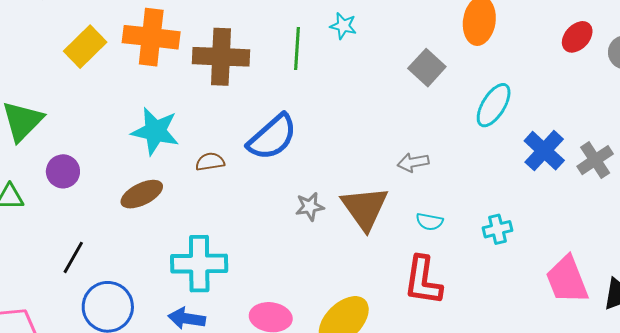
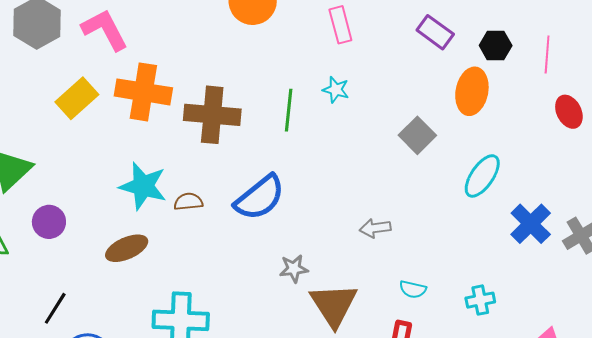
red ellipse: (577, 37) -> (569, 112), turned -72
brown semicircle: (210, 162) -> (188, 202), moved
gray arrow: (413, 162) -> (375, 228), moved
brown triangle: (365, 208) -> (334, 305), moved

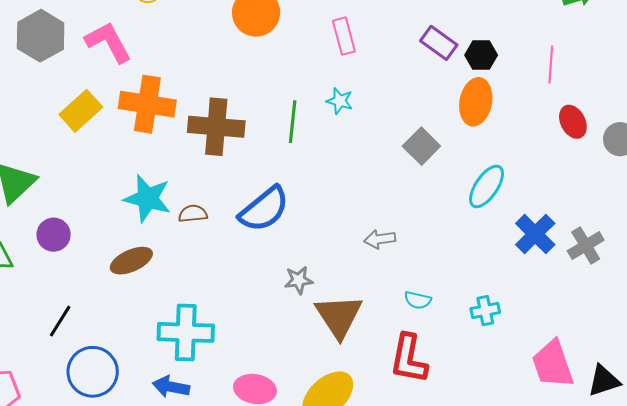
black hexagon: (496, 46) -> (481, 55), moved

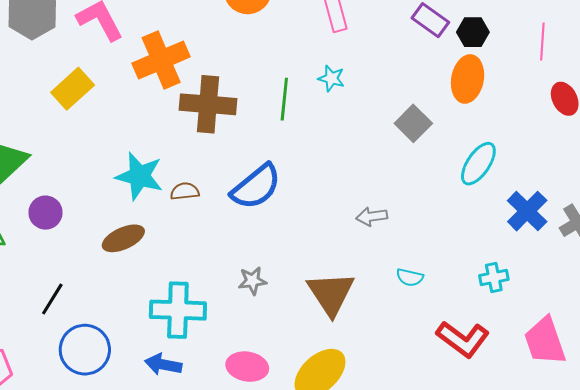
orange cross: (147, 104) -> (161, 60), moved, turned -32
gray star: (299, 280) -> (252, 281), moved
cyan cross: (485, 311) -> (494, 278), moved
red L-shape: (409, 359) -> (463, 339), moved, turned -64

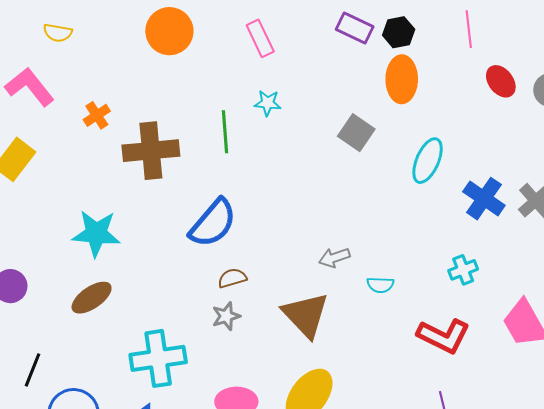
orange cross: (161, 60) -> (97, 115), size x0.5
brown semicircle: (185, 191) -> (232, 278), moved
gray arrow: (372, 216) -> (334, 258), moved

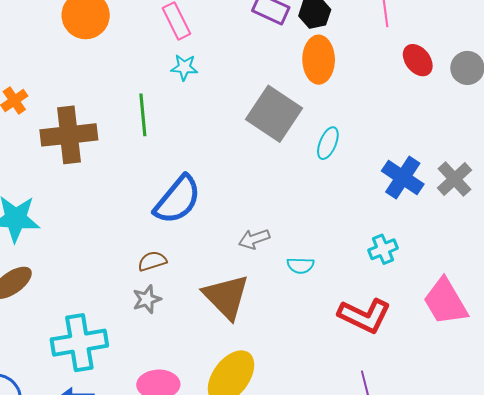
cyan star: (268, 103) -> (184, 67), moved
gray square: (356, 133) -> (274, 114), size x1.5
cyan ellipse: (428, 161) -> (328, 143), moved, size x0.7
blue semicircle: (213, 223) -> (178, 200), moved

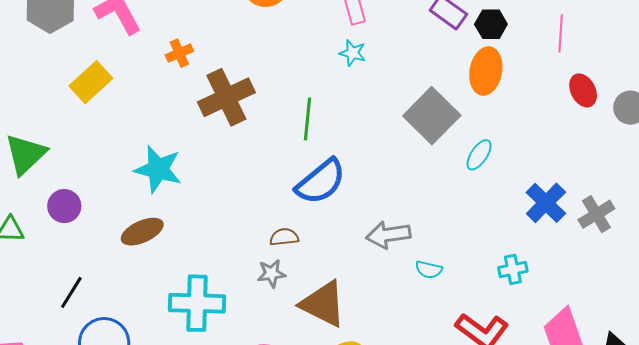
green line: (143, 115) -> (307, 119), moved
brown cross: (69, 135) -> (226, 97), turned -30
gray arrow: (254, 239) -> (388, 235), size x1.4
brown triangle: (226, 297) -> (323, 304), moved, turned -30

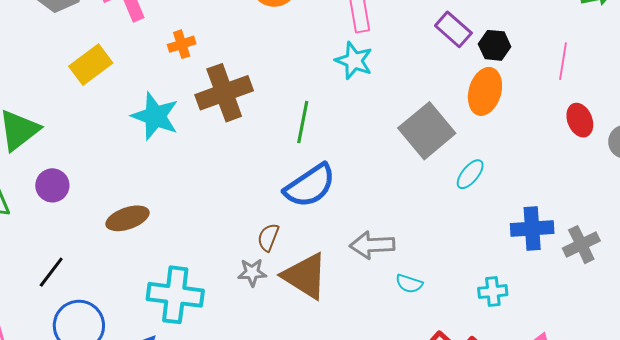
cyan star: (353, 53) -> (354, 61), size x1.4
cyan star: (158, 169) -> (155, 116), moved
blue cross: (546, 203) -> (532, 228), turned 36
brown semicircle: (284, 237) -> (268, 237), turned -68
brown triangle: (323, 304) -> (305, 276), moved

